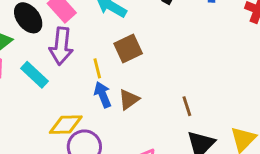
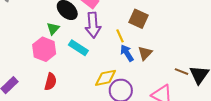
brown square: (128, 49) -> (139, 19), turned -30
brown line: (187, 106) -> (182, 72), moved, turned -40

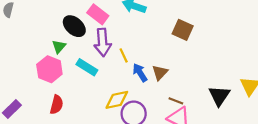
brown square: (139, 19) -> (183, 30), moved
yellow line: (120, 36) -> (124, 55), moved
brown line: (182, 72) -> (176, 101), moved

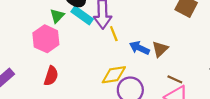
yellow line: (124, 55) -> (114, 34), moved
cyan rectangle: (87, 67) -> (82, 15), moved
blue arrow: (140, 73) -> (139, 48), turned -36

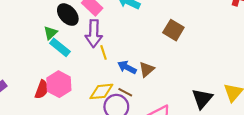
cyan rectangle: (82, 15) -> (60, 47), moved
pink hexagon: (46, 39) -> (59, 84), moved
brown line: (175, 79) -> (125, 92), moved

